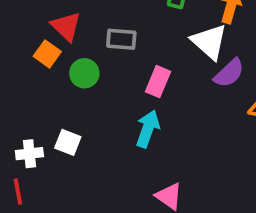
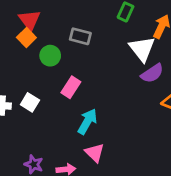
red triangle: (66, 26) -> (30, 20), moved
pink rectangle: (158, 82) -> (71, 87), moved
cyan arrow: (148, 129) -> (87, 121), moved

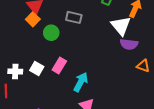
purple semicircle: (152, 73) -> (129, 44), turned 42
pink rectangle: (71, 87) -> (59, 65), moved

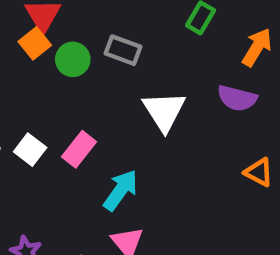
white triangle: (121, 26) -> (164, 111), moved
green circle: (51, 33) -> (73, 59), moved
purple semicircle: (129, 44) -> (237, 98), moved

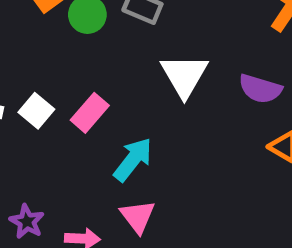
purple semicircle: (237, 98) -> (260, 89), moved

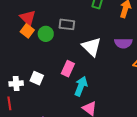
pink rectangle: (90, 113) -> (68, 69), moved

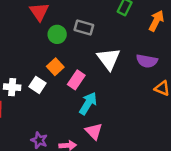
orange square: (27, 31) -> (55, 67), moved

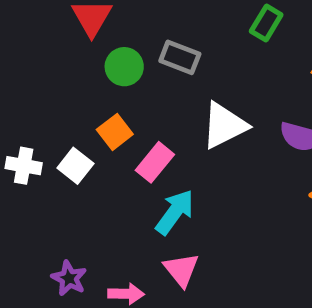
white triangle: (109, 59) -> (224, 125), turned 35

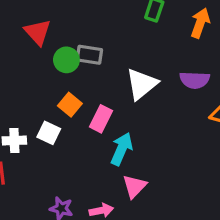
gray rectangle: (180, 57) -> (89, 55), moved
pink triangle: (181, 270) -> (134, 186), turned 35

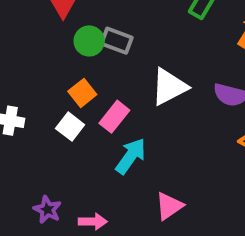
white square: (49, 133) -> (70, 127), moved
pink triangle: (134, 186) -> (169, 206), moved

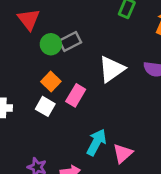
gray rectangle: (117, 41) -> (70, 41), turned -40
cyan arrow: (131, 156) -> (96, 142), moved

